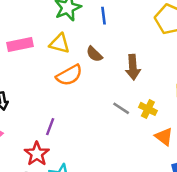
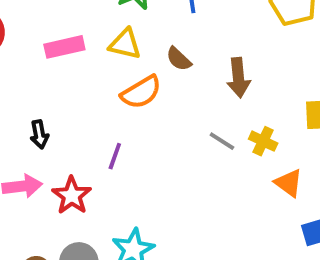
purple line: (50, 127) -> (115, 156), moved
red star: (37, 154) -> (72, 196), moved

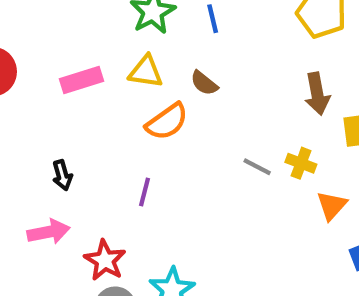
brown arrow: (238, 78) -> (317, 94), moved
orange triangle: (289, 183) -> (332, 206), turned 40
red star: (72, 196) -> (105, 260), moved

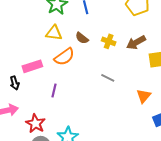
pink rectangle: (82, 80) -> (32, 66), moved
brown arrow: (317, 94) -> (136, 42), turned 72
yellow cross: (301, 163) -> (109, 41), moved

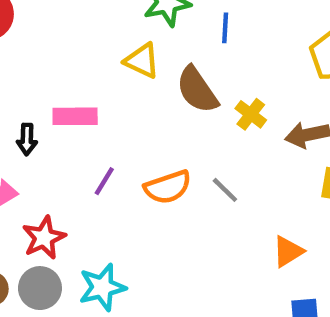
brown semicircle: (82, 38) -> (197, 90), size x1.6
orange semicircle: (64, 57) -> (168, 187), moved

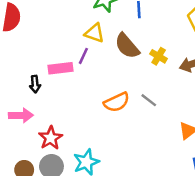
purple line: (104, 181) -> (83, 56), moved

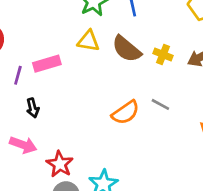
purple line: (83, 56) -> (18, 75), moved
pink rectangle: (60, 68) -> (47, 64), moved
pink arrow: (21, 115) -> (23, 145), turned 30

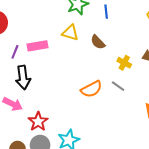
brown semicircle: (127, 49) -> (98, 42), size x0.7
yellow cross: (163, 54) -> (124, 63), moved
black arrow: (33, 108) -> (23, 78), size x1.6

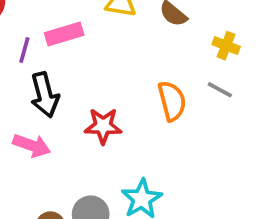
orange semicircle: (91, 89) -> (172, 101), turned -70
red star: (38, 122) -> (103, 126), moved, turned -30

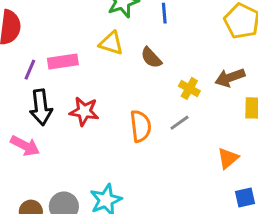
gray line: (220, 90) -> (180, 123), turned -72
red star: (103, 126) -> (84, 111), moved

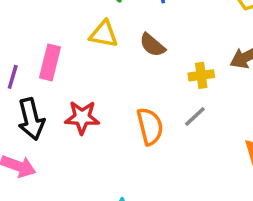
pink rectangle: (63, 61) -> (50, 62), turned -60
yellow cross: (189, 88) -> (201, 75), turned -30

